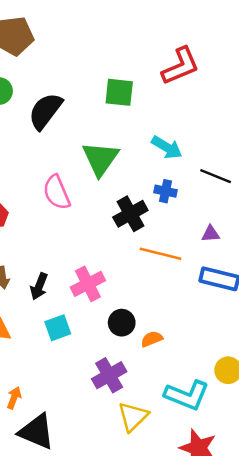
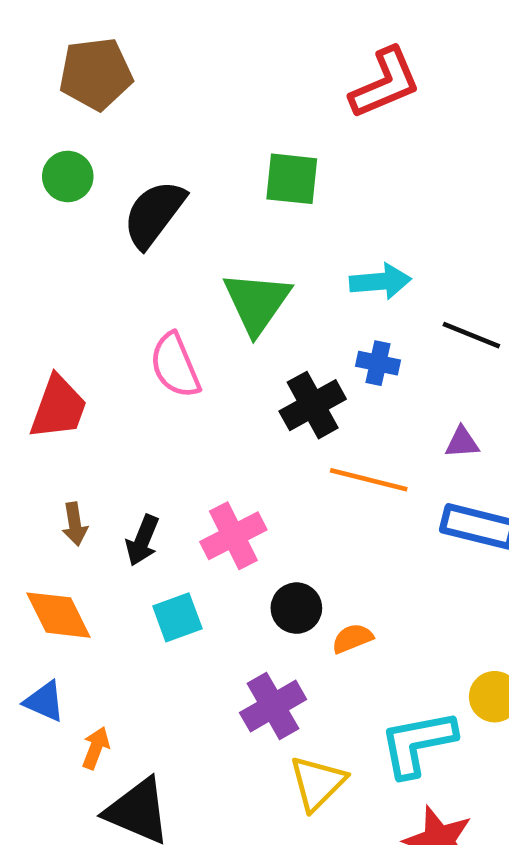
red L-shape: (181, 66) -> (385, 83), moved
cyan arrow: (167, 147) -> (380, 281), turned -36
cyan L-shape: (187, 395) -> (418, 743), turned 147

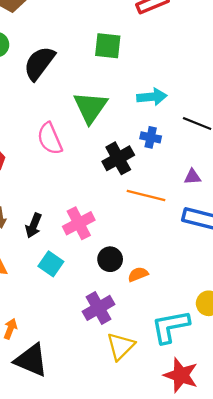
cyan square: (177, 617) -> (51, 264), turned -35

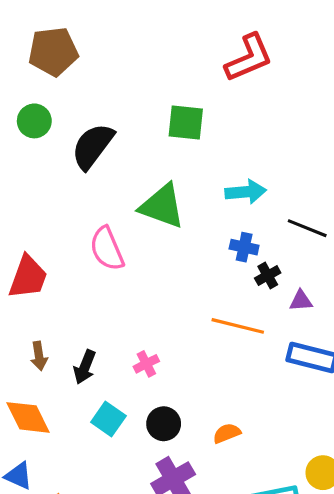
green triangle: (90, 107) -> (162, 206), turned -45
black cross: (118, 158) -> (268, 276), moved, size x0.6
pink cross: (79, 223) -> (146, 364), size x0.6
black circle: (110, 259) -> (164, 424), moved

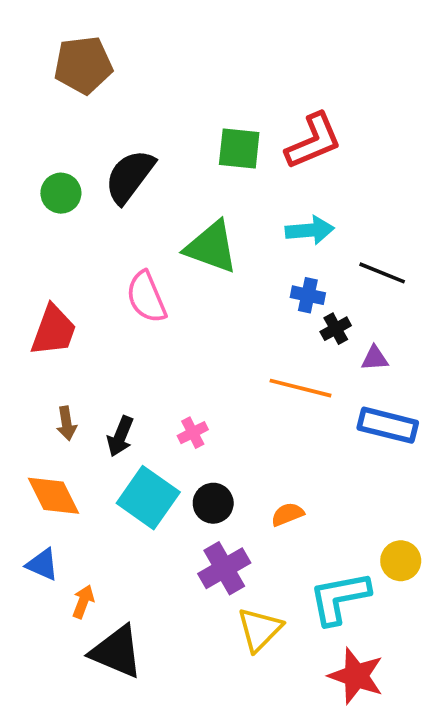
red L-shape: (249, 58) -> (313, 141), moved
green circle: (34, 121) -> (61, 193), moved
cyan square: (108, 419) -> (148, 498), size x1.5

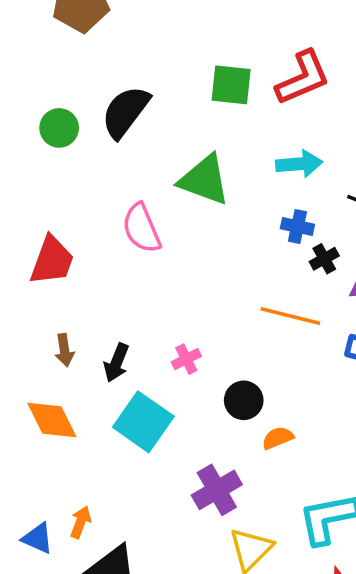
black circle: (213, 503) -> (244, 400), moved
blue triangle: (42, 564) -> (38, 538), moved

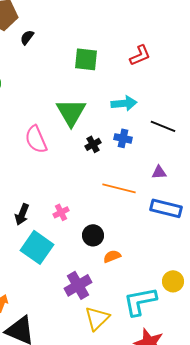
red L-shape: (303, 78) -> (140, 55), moved, size x0.7
black semicircle: (125, 112) -> (27, 37), moved, size x0.5
green triangle: (204, 180) -> (71, 112), turned 40
black cross: (324, 259) -> (93, 144), moved

